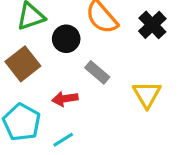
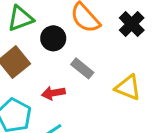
yellow triangle: (147, 94) -> (128, 88), turned -36

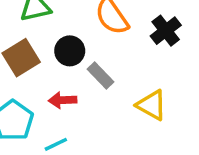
black circle: (53, 38) -> (70, 51), moved

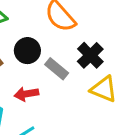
black cross: (166, 31) -> (90, 55), moved

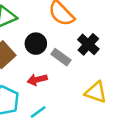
yellow triangle: (104, 89) -> (96, 92), moved

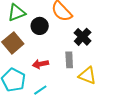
black circle: (36, 44) -> (40, 26), moved
gray rectangle: (61, 57) -> (69, 60), moved, turned 49

